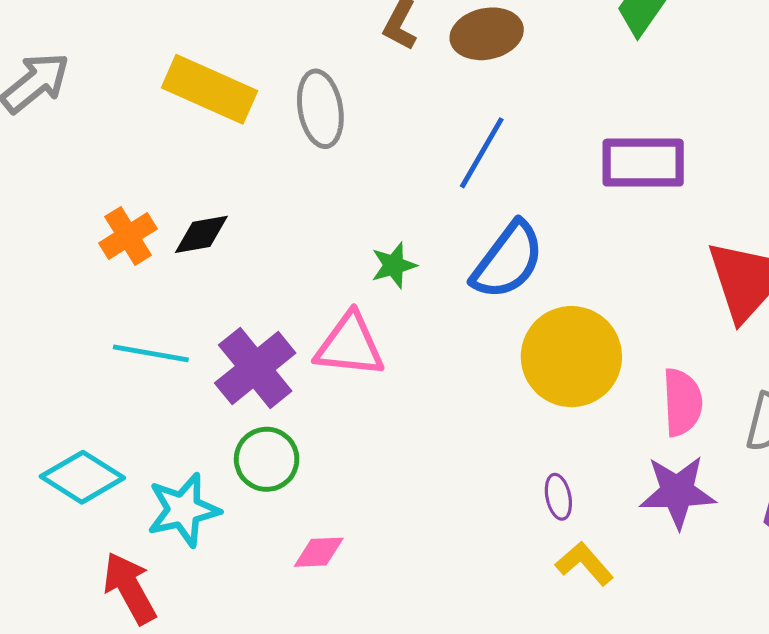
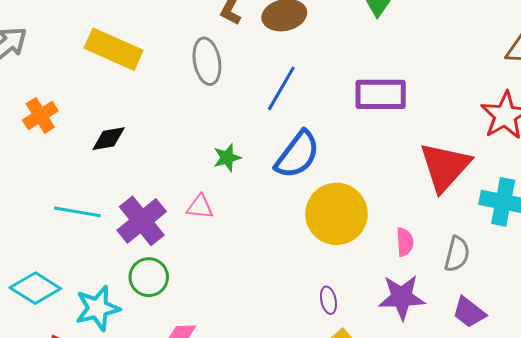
gray ellipse: (320, 109) -> (207, 61), moved
orange cross: (128, 236) -> (40, 115), moved
pink triangle: (350, 345) -> (200, 207), size x0.6
pink semicircle: (682, 402) -> (405, 242), size x0.7

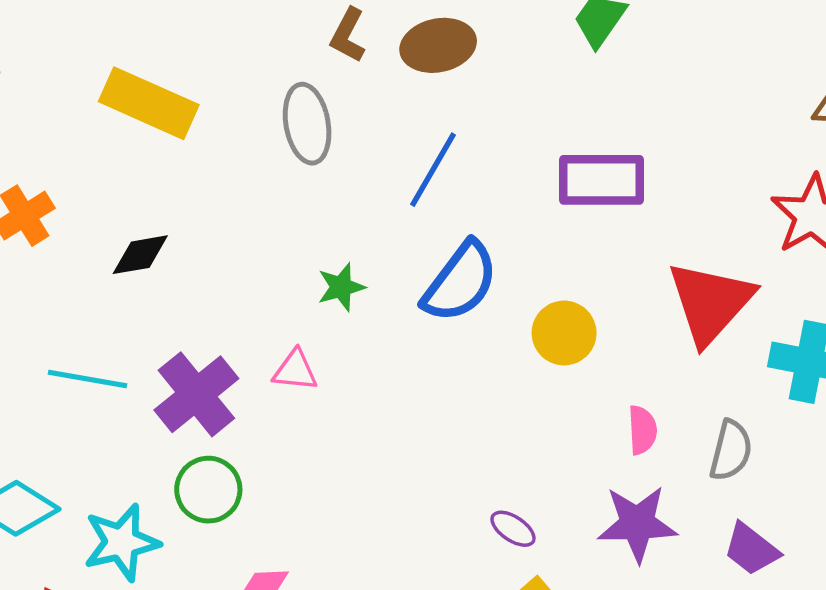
yellow circle: (336, 214) -> (564, 333), moved, size x0.6
purple ellipse: (328, 300) -> (513, 529), turned -44

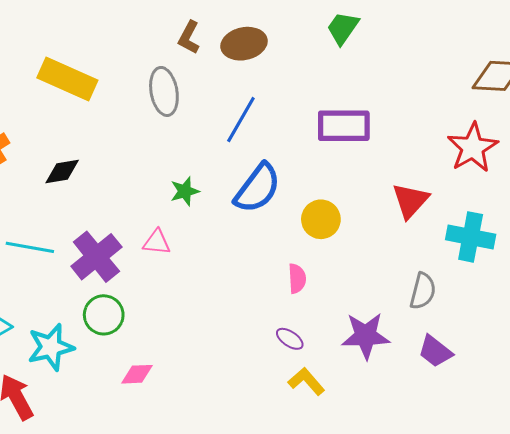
red triangle: (710, 302) -> (410, 201), size x0.7
pink semicircle: (642, 430) -> (297, 279), moved

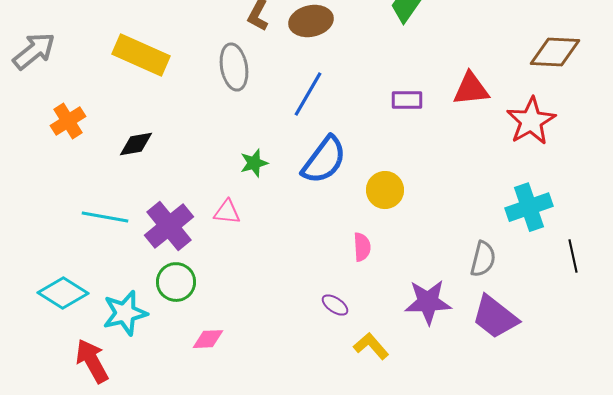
purple rectangle: (344, 126) -> (407, 100), size x0.6
red triangle: (410, 201) -> (471, 89), moved, turned 42
cyan cross: (471, 237) -> (529, 207), turned -30
purple ellipse: (290, 339) -> (335, 305), moved
purple trapezoid: (435, 351) -> (495, 317), size x1.4

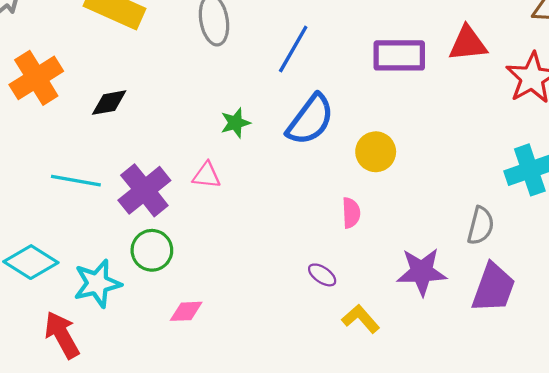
purple rectangle: (407, 100) -> (399, 55), size x1.6
orange cross: (68, 121) -> (36, 78), size x1.4
purple trapezoid: (495, 317) -> (493, 288), turned -108

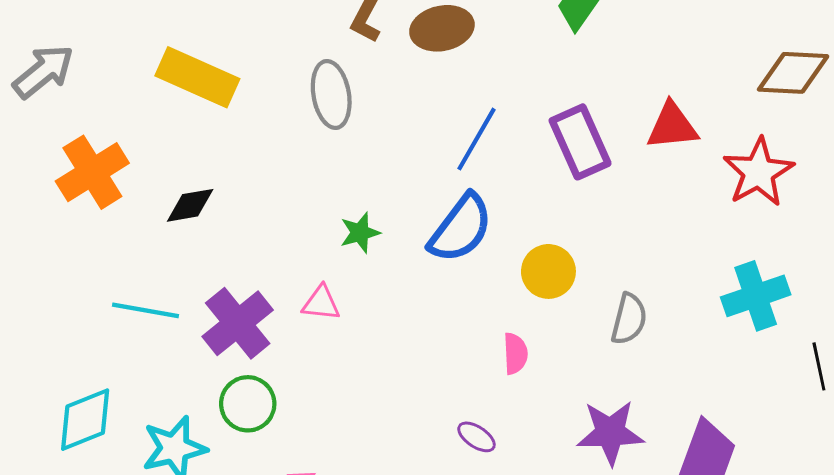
blue line: (293, 49) -> (476, 139), moved
purple rectangle: (399, 55) -> (580, 142), turned 66
gray semicircle: (481, 226) -> (629, 319), moved
cyan diamond: (31, 262) -> (85, 420), turned -54

